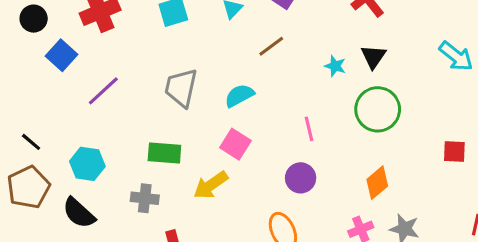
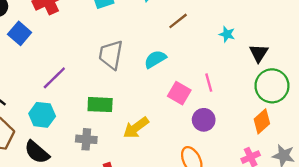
black triangle: (373, 57) -> (259, 53), moved
purple line: (103, 91) -> (54, 78), moved
green circle: (378, 109) -> (272, 86), moved
pink square: (235, 144) -> (179, 93), moved

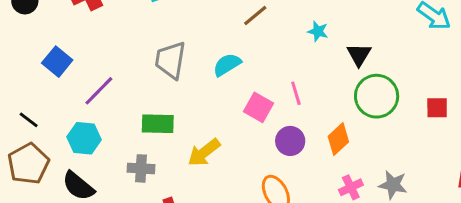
blue square: (20, 33) -> (57, 62), moved
orange diamond: (262, 121) -> (338, 139), moved

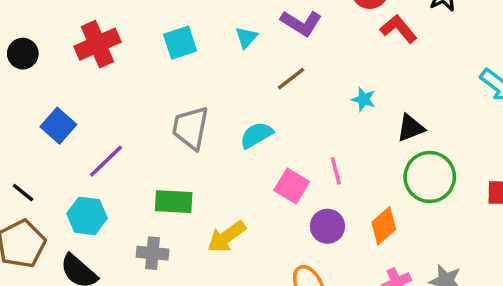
black triangle: (359, 55) -> (411, 128), turned 36

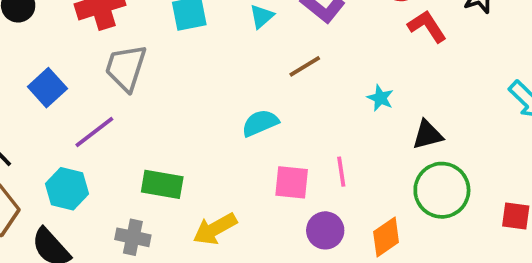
gray trapezoid: (191, 128) -> (126, 68), moved
pink square: (292, 186) -> (292, 182), turned -32

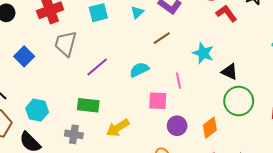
cyan star: (380, 98) -> (203, 53), size x1.5
purple line: (94, 132) -> (97, 67), moved
black triangle: (427, 135) -> (229, 72), turned 42
pink line: (341, 172) -> (179, 81), moved

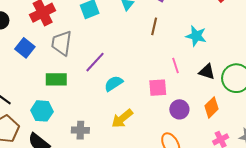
brown line: (162, 38) -> (154, 26), turned -36
blue square: (24, 56) -> (25, 48), moved
cyan semicircle: (139, 70) -> (114, 83), moved
black triangle: (229, 72) -> (207, 72), moved
green rectangle: (88, 105) -> (56, 79), moved

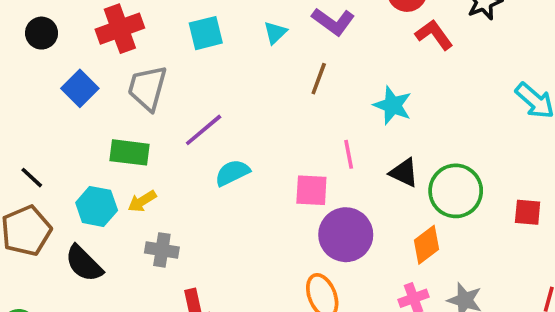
orange diamond: (212, 107) -> (426, 245), moved
purple circle: (179, 109) -> (346, 235), size x1.5
yellow arrow: (122, 119) -> (142, 201), moved, size x0.7

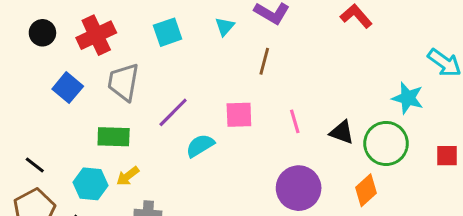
black circle: (42, 33) -> (42, 33), moved
cyan star: (393, 105) -> (408, 98), moved
pink square: (311, 190) -> (239, 115), moved

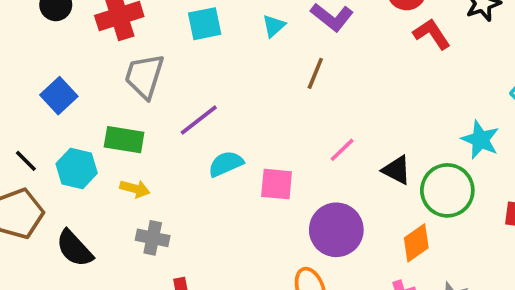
blue square: (68, 88) -> (59, 96), moved
pink square: (239, 115) -> (277, 184), moved
pink line: (295, 121) -> (342, 150), turned 55
yellow arrow: (128, 176) -> (135, 189), turned -135
cyan hexagon: (91, 184) -> (77, 168), moved

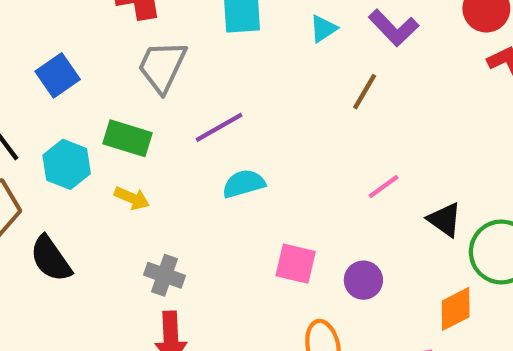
pink square: (277, 184) -> (296, 264), moved
purple circle: (336, 230) -> (363, 280), size x0.6
gray cross: (153, 238) -> (165, 275), moved

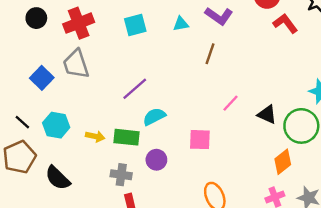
cyan triangle: (323, 29) -> (181, 24), turned 35
gray trapezoid: (162, 67) -> (76, 64), moved, turned -32
green rectangle: (127, 138) -> (126, 137), moved
pink square: (296, 264) -> (200, 140), moved
purple circle: (363, 280) -> (156, 160), moved

